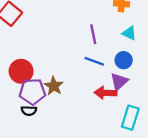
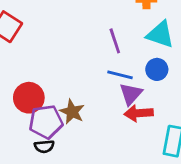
cyan triangle: (129, 33) -> (160, 34), size x1.5
purple triangle: (119, 82) -> (131, 94), moved

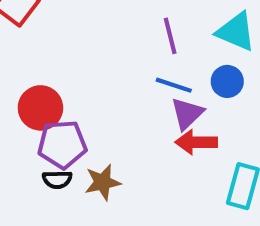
brown star: (72, 112) -> (103, 182), moved, turned 30

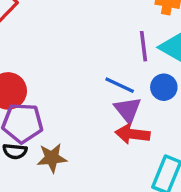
purple line: (170, 36) -> (143, 46), moved
purple triangle: (187, 114) -> (128, 110), turned -32

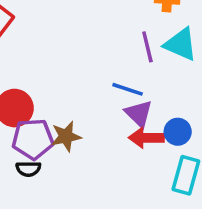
blue circle: (164, 87) -> (178, 132), moved
brown star: (52, 158) -> (66, 136), moved

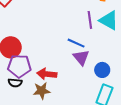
brown star: (66, 136) -> (42, 91), moved
red arrow: (146, 138) -> (47, 74), moved

